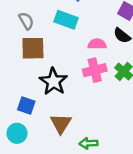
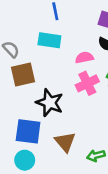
blue square: (26, 105) -> (28, 131), size x1.5

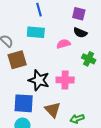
pink cross: (87, 83) -> (65, 80), moved, turned 30

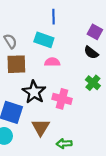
pink semicircle: (64, 44) -> (52, 62), moved

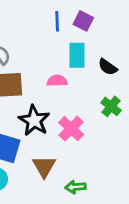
purple square: (95, 32) -> (83, 21), moved
cyan rectangle: (44, 40) -> (77, 55), moved, turned 72
pink cross: (62, 99) -> (71, 129), turned 30

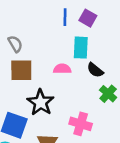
black semicircle: (108, 67) -> (95, 70), moved
pink cross: (71, 129) -> (81, 124), moved, turned -30

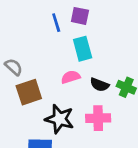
black semicircle: (95, 70) -> (100, 85), moved
pink cross: (81, 124) -> (98, 118), moved

